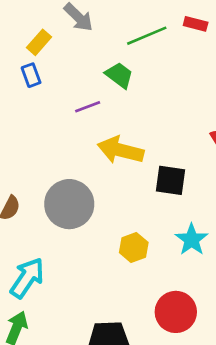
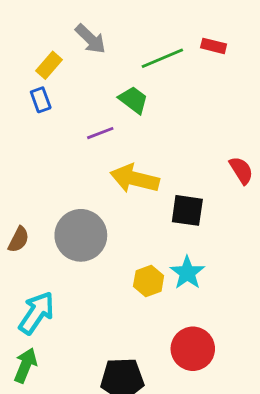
cyan star: (192, 240) -> (187, 273), moved

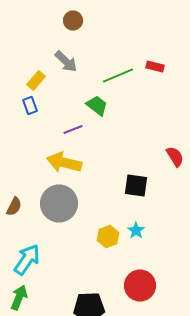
yellow arrow: (135, 179) -> (64, 162), moved
cyan star: (187, 273) -> (136, 230), size x0.7

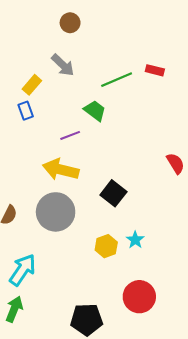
black square: (136, 186) -> (113, 193), moved, turned 30

